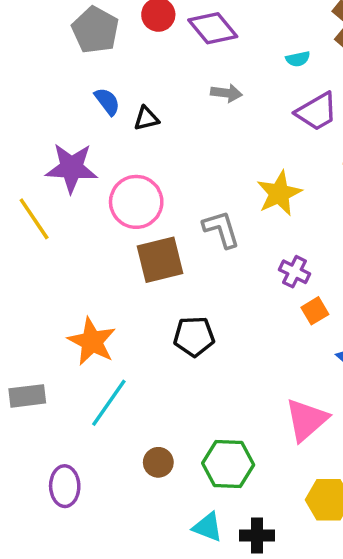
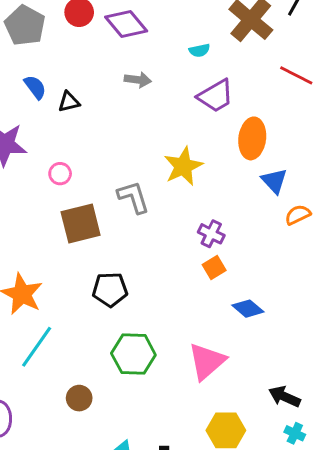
pink circle: (136, 202) -> (60, 174), size x0.5
purple cross: (294, 272) -> (211, 234), moved
green hexagon: (228, 464) -> (133, 354), moved

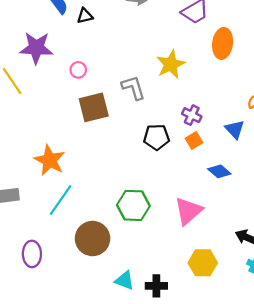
blue triangle: (274, 181) -> (235, 129), moved
black pentagon: (110, 290) -> (156, 137), moved
brown circle: (79, 398) -> (93, 239), size x1.8

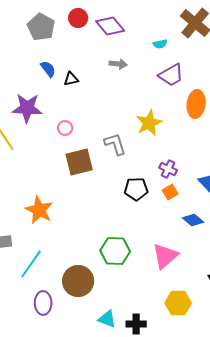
cyan line: (61, 200) -> (31, 264), moved
purple ellipse: (32, 254) -> (43, 303), moved

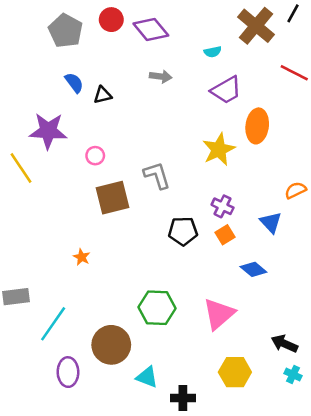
yellow star: (149, 123) -> (219, 149), moved
orange star: (39, 210) -> (82, 257), moved, size x0.5
cyan triangle: (107, 319) -> (147, 377), moved

